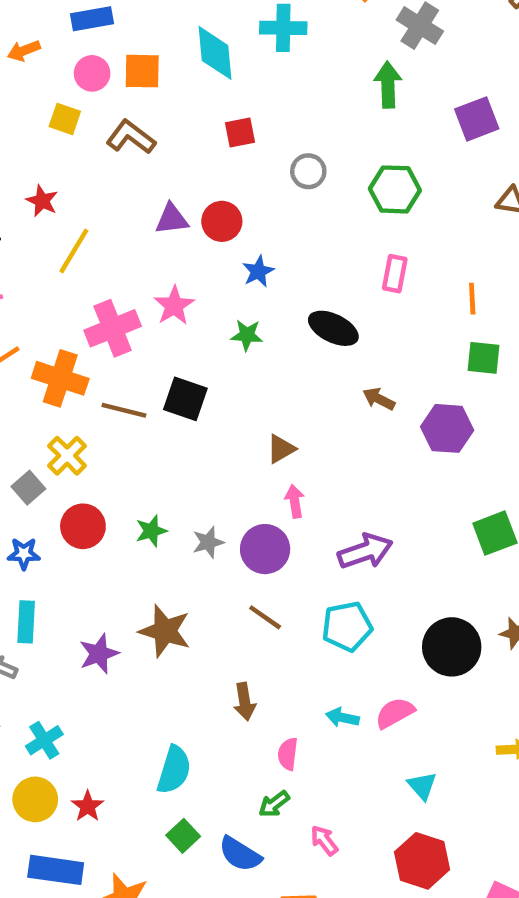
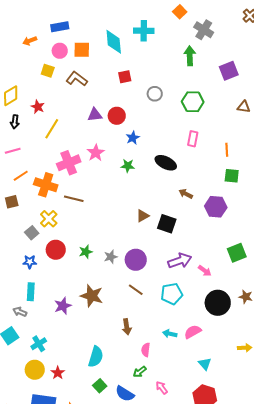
black square: (185, 399) -> (167, 224), moved
pink arrow: (295, 501) -> (205, 271), moved, turned 136

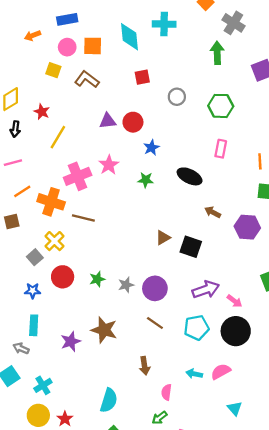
black circle: (218, 303) -> (236, 331), moved

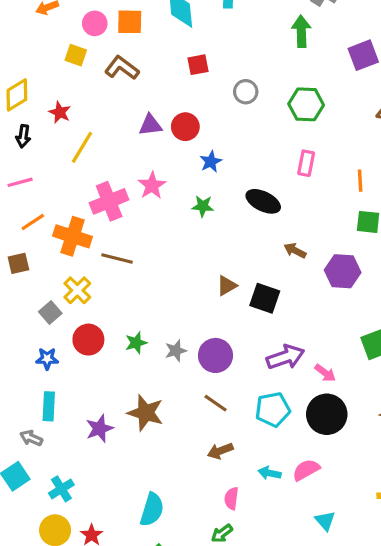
brown arrow: (145, 366) -> (220, 451), moved, turned 78

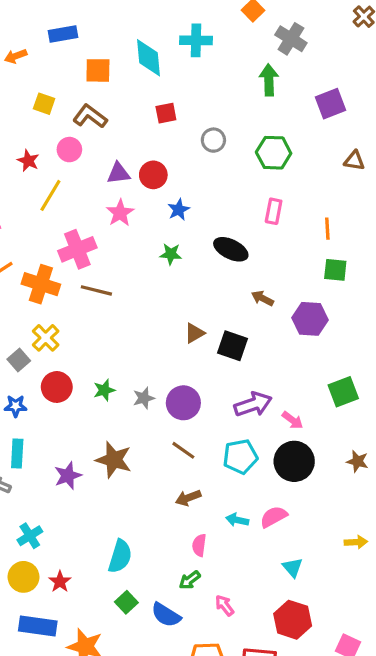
pink circle: (95, 23) -> (69, 150), moved
pink star: (152, 185) -> (120, 213), moved
brown line: (117, 259) -> (96, 290), moved

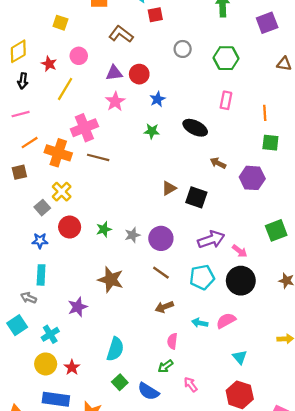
red square: (166, 113) -> (155, 15), moved
brown L-shape: (90, 116) -> (121, 34), moved
purple star: (68, 476) -> (78, 307), moved

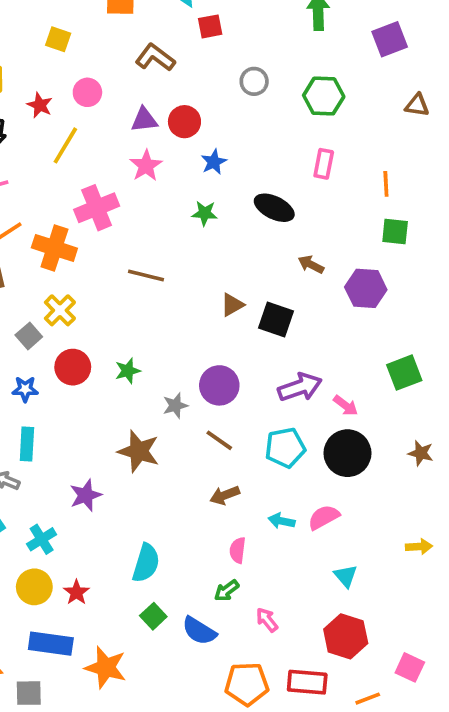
brown line: (98, 157) -> (146, 276), moved
gray star: (132, 235) -> (175, 406), moved

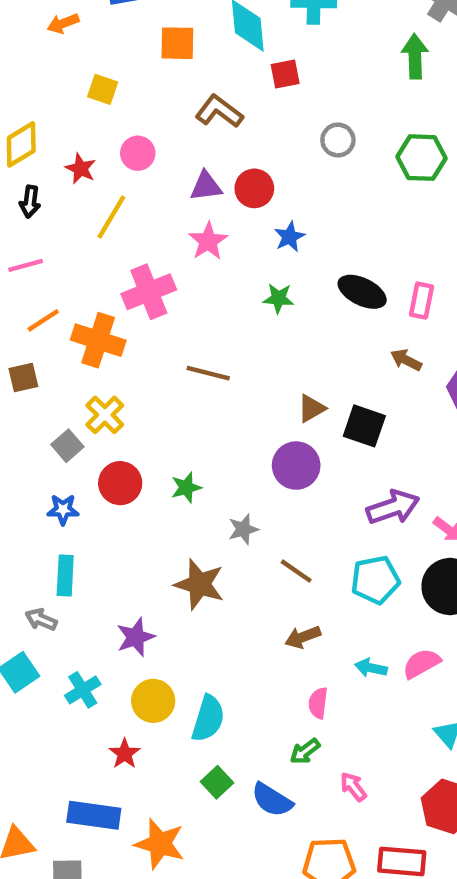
pink rectangle: (324, 164) -> (422, 301), moved
purple circle: (219, 385) -> (296, 466), moved
yellow circle: (34, 587) -> (153, 701), moved

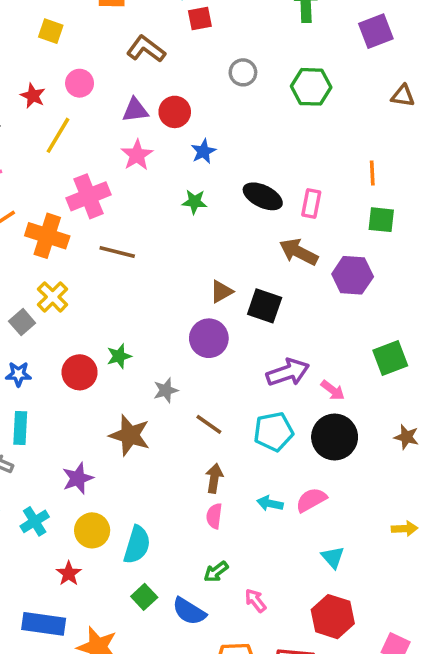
brown arrow: (406, 360) -> (299, 252), size x1.5
brown line: (208, 373) -> (117, 252), moved
red circle: (120, 483) -> (80, 372), moved
brown arrow: (303, 637) -> (214, 478), turned 120
pink semicircle: (318, 703) -> (214, 516), moved

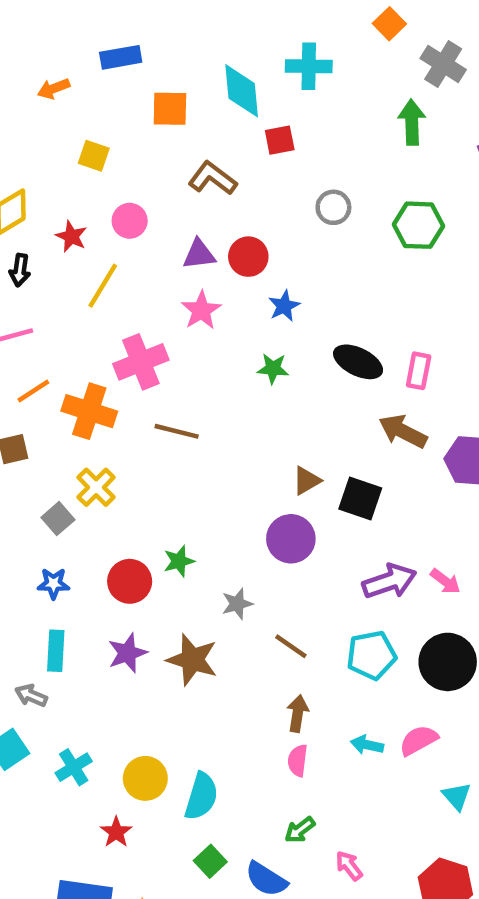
pink arrow: (333, 390) -> (445, 581), moved
purple star: (78, 478) -> (127, 653), moved
cyan triangle: (333, 557) -> (457, 796), moved

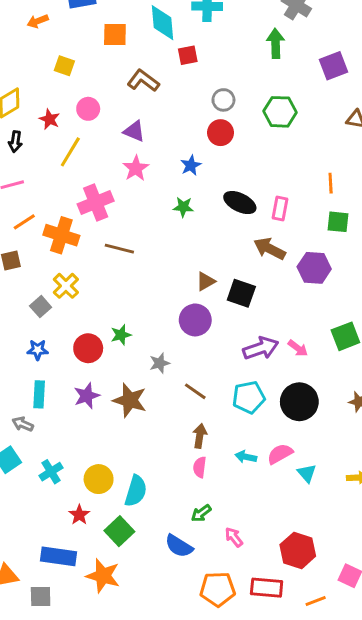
purple triangle: (199, 254) -> (134, 131), turned 30
red circle: (248, 257) -> (221, 133), moved
cyan triangle: (457, 796) -> (307, 473), moved
green square: (210, 861) -> (119, 531), moved, size x1.4

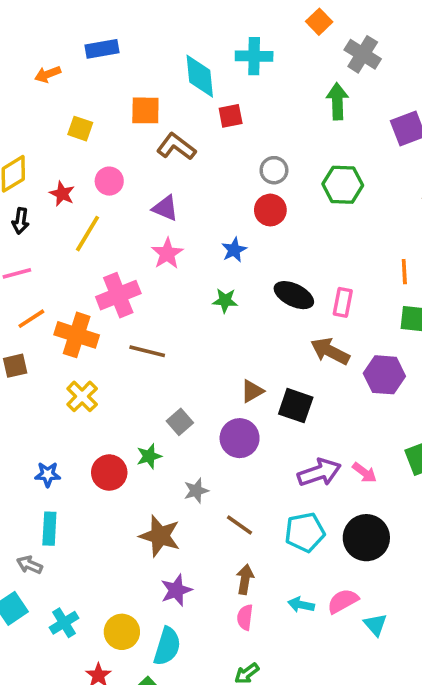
orange square: (115, 34) -> (145, 110), moved
gray square: (41, 307) -> (180, 422), moved
purple star: (87, 396) -> (176, 590), moved

